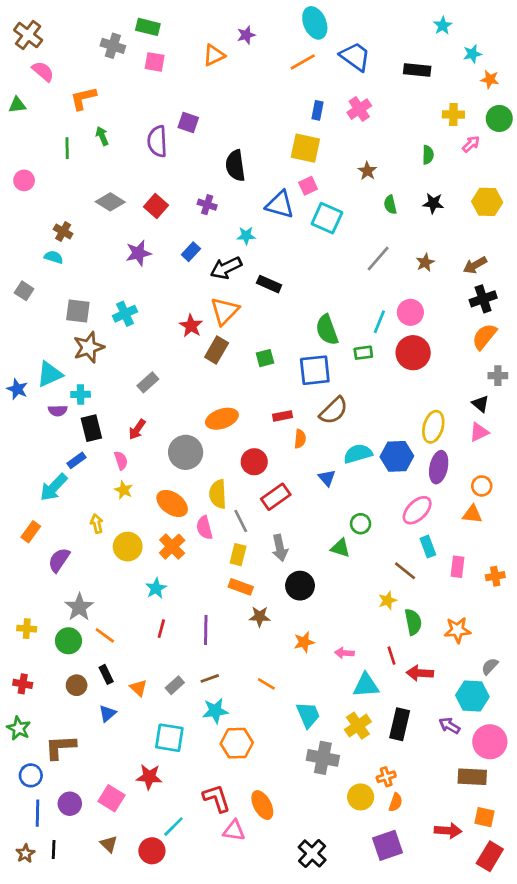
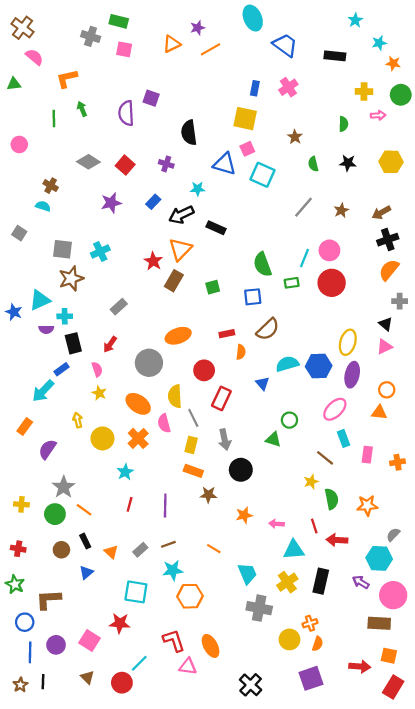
orange line: (303, 62) -> (211, 49), moved
pink arrow: (471, 144) -> (378, 115), turned 40
blue square: (315, 370) -> (253, 297), size x0.7
red rectangle: (276, 497) -> (221, 398), turned -30

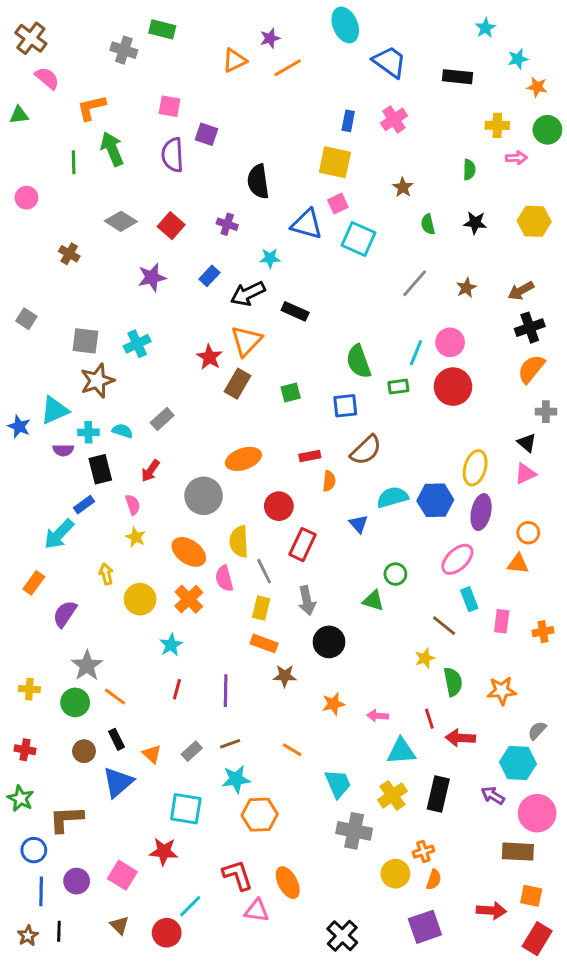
pink square: (124, 49) -> (170, 106), moved
green arrow: (82, 109) -> (112, 149), size x1.6
cyan semicircle: (43, 206) -> (122, 431), moved
blue triangle: (86, 572) -> (118, 782), size x1.6

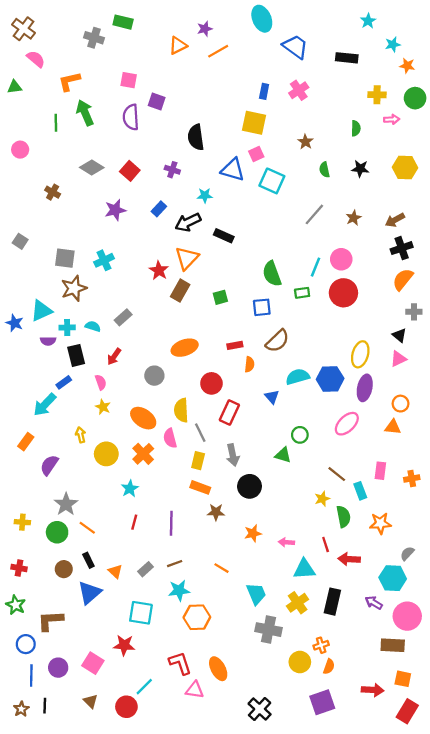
gray circle: (204, 496) -> (154, 376), size x0.7
cyan rectangle: (469, 599) -> (360, 491), moved

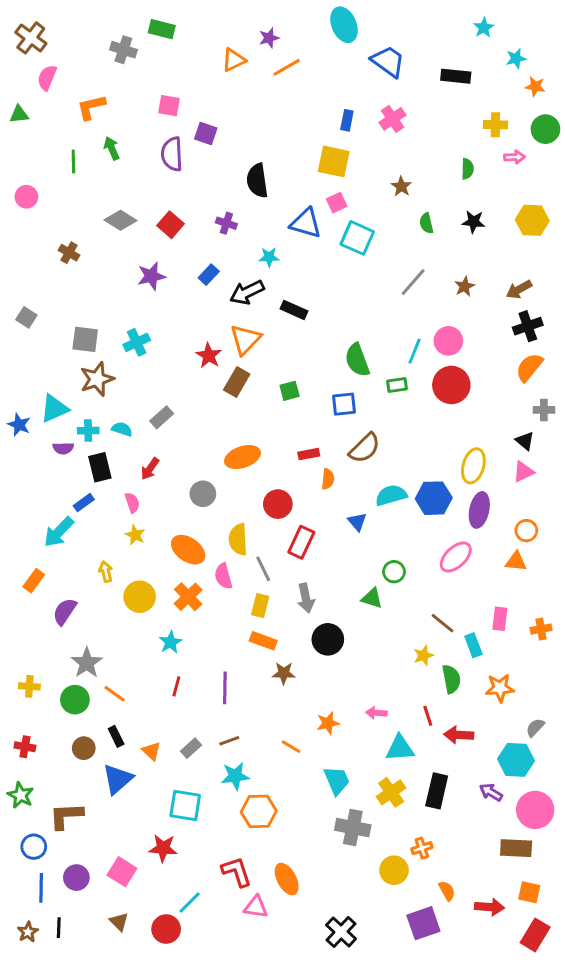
pink semicircle: (36, 59) -> (47, 78), turned -108
green arrow: (85, 113) -> (112, 148), size x0.7
orange star: (253, 533) -> (328, 723), moved
orange semicircle: (329, 666) -> (447, 891), moved, turned -48

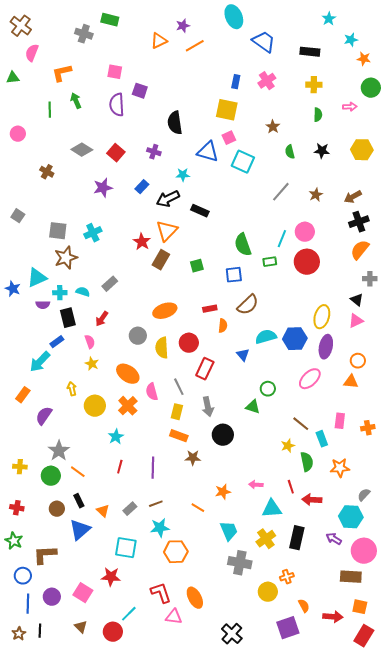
yellow cross: (495, 125) -> (314, 85), moved
yellow semicircle: (238, 539) -> (162, 348), moved

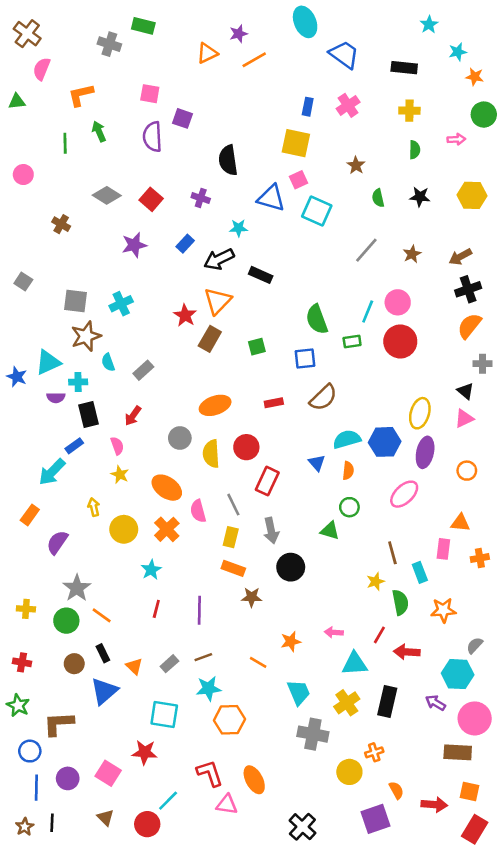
cyan semicircle: (83, 292) -> (108, 362), moved, turned -128
orange semicircle: (223, 326) -> (348, 471), moved
orange triangle: (351, 382) -> (460, 523), moved
brown line: (301, 424) -> (392, 553), turned 36
red line: (291, 487) -> (379, 635), turned 48

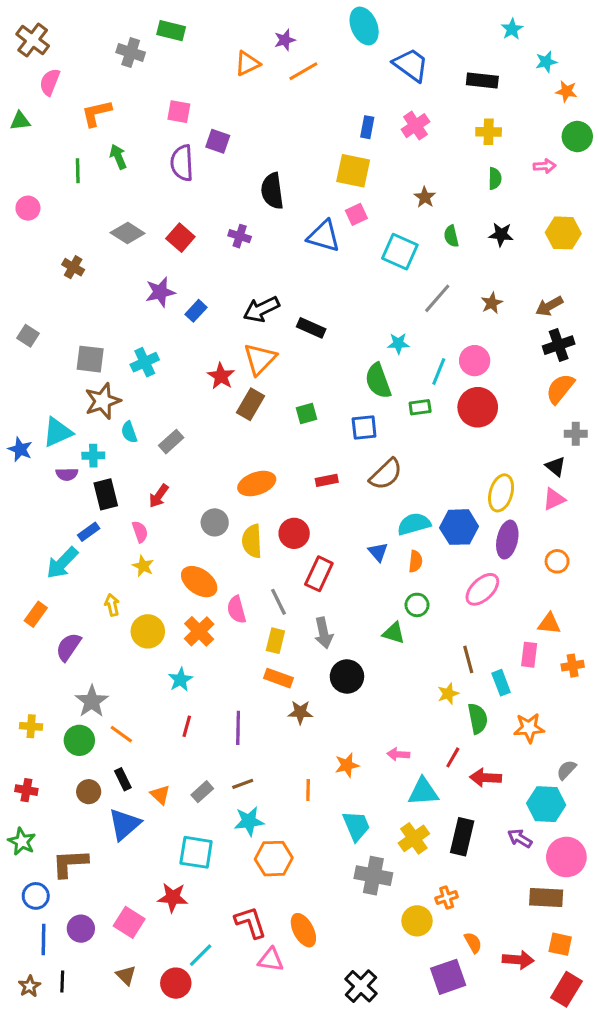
cyan square: (317, 211) -> (400, 252), moved
cyan star: (239, 228) -> (398, 343), moved
blue rectangle: (185, 244) -> (196, 311), moved
orange line: (258, 662) -> (308, 790), turned 60

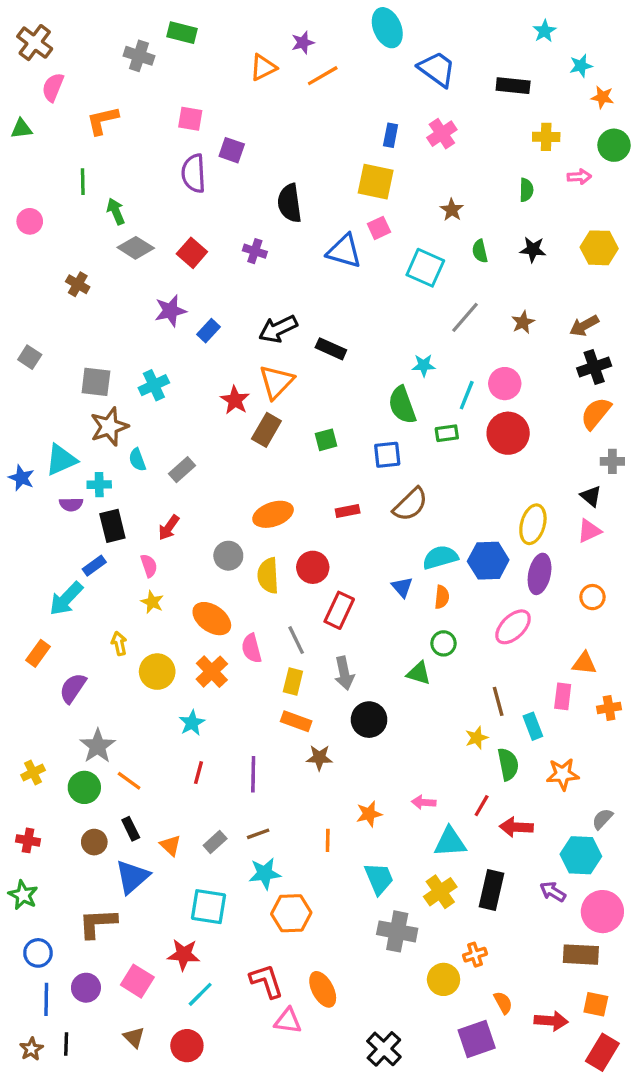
yellow cross: (489, 132) -> (546, 137), moved
green arrow: (118, 157) -> (116, 211), moved
yellow cross: (31, 726) -> (33, 773), turned -30
brown L-shape: (70, 863) -> (98, 923), moved
cyan line: (201, 955) -> (200, 994), moved

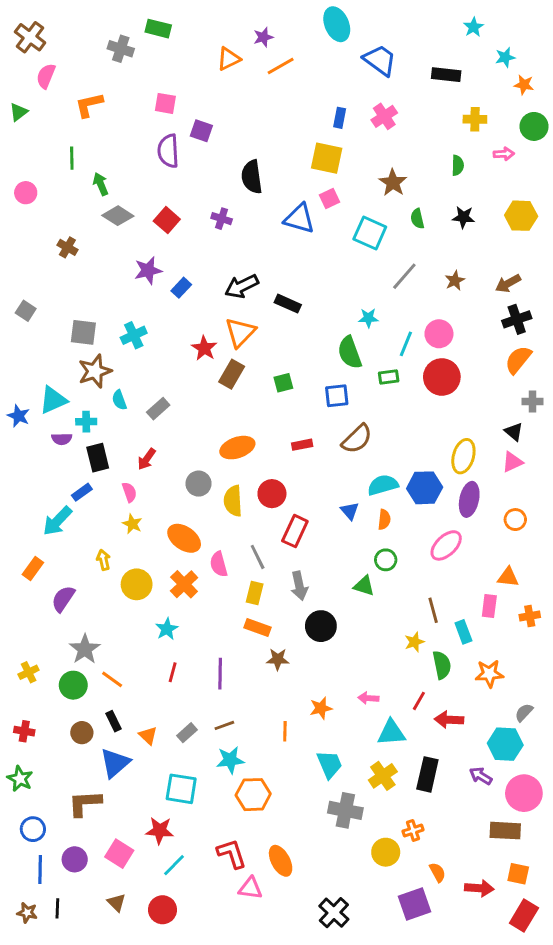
green triangle: (21, 129) -> (19, 112), turned -30
brown star: (452, 210) -> (393, 183), size x1.4
brown star: (31, 1049) -> (27, 913), turned -30

